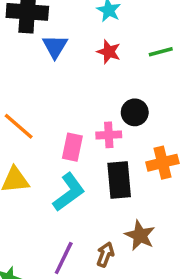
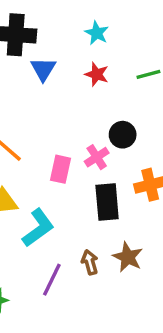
pink cross: (109, 135) -> (97, 157), turned -30
cyan L-shape: (69, 192) -> (38, 228), moved
brown arrow: (105, 254) -> (90, 262), moved, turned -35

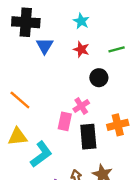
black circle: (123, 135) -> (99, 78), moved
pink rectangle: (61, 169) -> (65, 121), moved

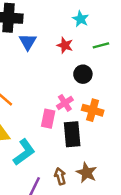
cyan star: (81, 21) -> (81, 19), moved
orange cross: (118, 125) -> (93, 110), moved, turned 30

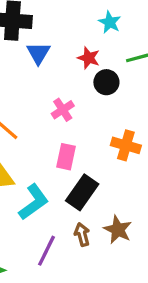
black circle: (83, 74) -> (106, 82), moved
pink cross: (65, 103) -> (63, 110), moved
black rectangle: (72, 134) -> (82, 192), moved, turned 40

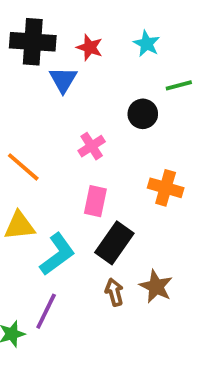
red star: (89, 58) -> (90, 47), moved
purple line: (46, 251) -> (46, 311), moved

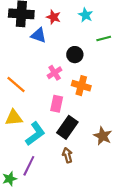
blue triangle: (63, 80) -> (38, 35), turned -42
black circle: (143, 114) -> (75, 55), moved
orange cross: (166, 188) -> (81, 86), moved
brown star: (156, 286) -> (103, 136), moved

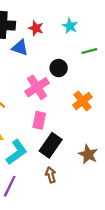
pink cross: (55, 73) -> (37, 87), size x1.5
orange cross: (81, 86) -> (82, 101), moved, turned 36

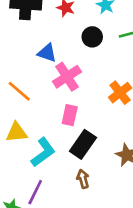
blue triangle: (20, 48) -> (47, 53), moved
black circle: (59, 68) -> (92, 37), moved

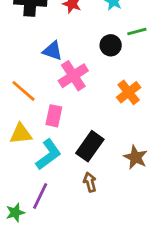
black circle: (92, 37) -> (111, 45), moved
pink rectangle: (70, 115) -> (54, 116), moved

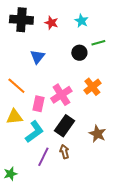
blue triangle: (53, 51) -> (37, 57), turned 49
pink cross: (73, 76) -> (61, 95), moved
purple line: (40, 196) -> (43, 157), moved

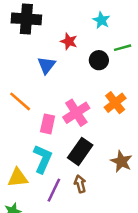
red star: (51, 23) -> (69, 41), moved
yellow triangle: (14, 117) -> (18, 178), moved
cyan L-shape: (34, 132) -> (43, 159), turned -30

